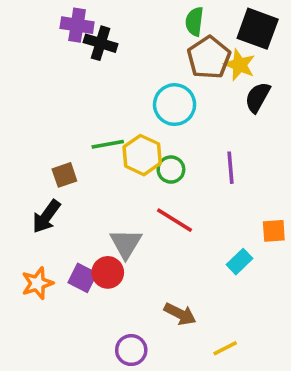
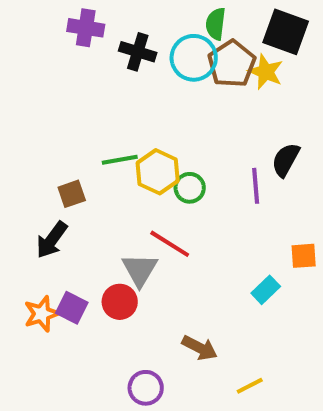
black cross: (101, 43) -> (138, 52), moved
black semicircle: (258, 97) -> (286, 160), moved
cyan circle: (175, 105) -> (194, 58), moved
red line: (175, 220) -> (170, 244), moved
purple square: (82, 278) -> (72, 308), moved

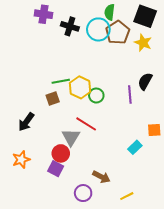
yellow star: (266, 72) -> (143, 43), moved
brown square: (72, 194) -> (53, 99), moved
purple square: (72, 308) -> (56, 169), moved
purple circle: (146, 388) -> (83, 193), moved

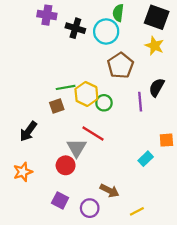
brown pentagon: (118, 33) -> (120, 65), moved
purple square: (56, 169) -> (60, 200), moved

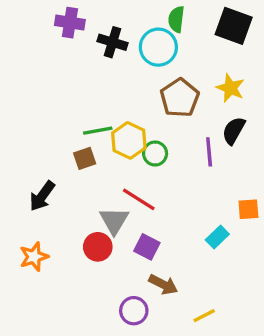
yellow star: (154, 46) -> (230, 88), moved
purple square: (60, 200) -> (147, 247), moved

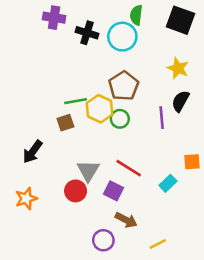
brown pentagon: (180, 98) -> (124, 86), moved
red line: (139, 199) -> (129, 168), moved

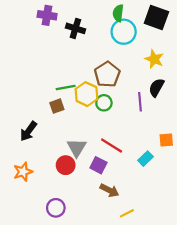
cyan circle: (122, 37) -> (124, 32), moved
purple circle: (103, 240) -> (56, 208), moved
yellow line: (158, 244) -> (127, 213), moved

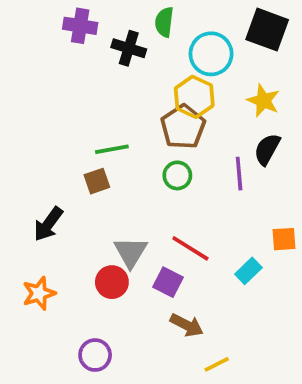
green semicircle: (118, 13) -> (164, 22), moved
yellow hexagon: (86, 94) -> (194, 97), moved

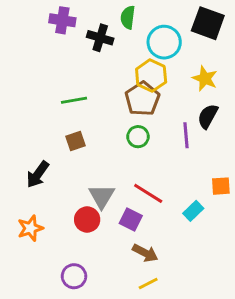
green line: (112, 149) -> (74, 100), moved
yellow line: (217, 364) -> (148, 283), moved

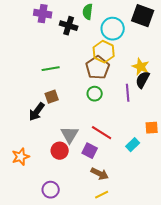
yellow star: (205, 78) -> (141, 67), moved
black arrow: (38, 174) -> (37, 112), moved

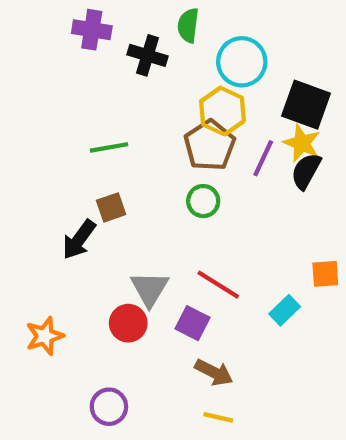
black square: (143, 16) -> (306, 105), moved
purple line: (128, 93) -> (263, 158), moved, turned 30
yellow line: (102, 195) -> (218, 417), turned 40

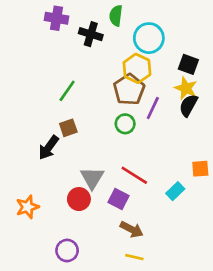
black square: (306, 105) -> (188, 64), size x0.7
green line: (109, 147) -> (67, 91), turned -45
purple line: (263, 158) -> (153, 108), moved

